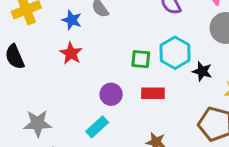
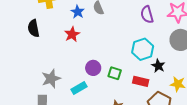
green square: (141, 59) -> (115, 73), moved
red rectangle: (153, 93) -> (141, 81), moved
gray star: (38, 123) -> (51, 79), moved, turned -30

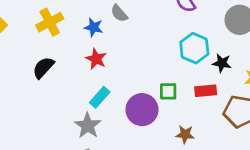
black semicircle: (34, 28) -> (43, 68), turned 72
purple circle: (93, 68) -> (142, 110), moved, size x1.5
cyan rectangle: (79, 88) -> (100, 97), moved

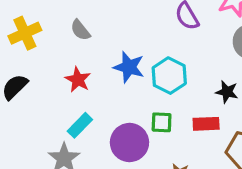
gray semicircle: (119, 13) -> (80, 30), moved
blue star: (94, 27) -> (129, 67), moved, size x1.4
cyan hexagon: (194, 48) -> (169, 76), moved

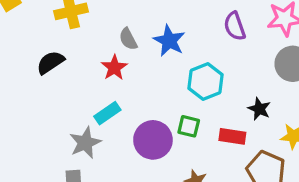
gray semicircle: (80, 30) -> (128, 39), moved
blue star: (129, 67) -> (169, 41), moved

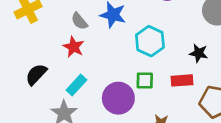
black semicircle: (50, 62) -> (36, 74), moved

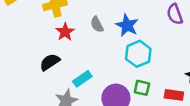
cyan hexagon: (150, 41) -> (138, 54), moved
red star: (74, 47) -> (65, 32), moved

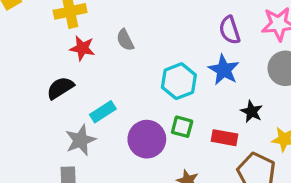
blue star: (127, 25) -> (224, 70), moved
red star: (65, 32) -> (82, 48), turned -30

